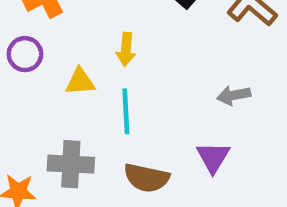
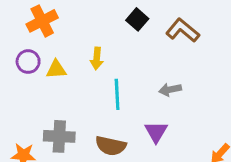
yellow triangle: (80, 82) -> (56, 69), moved
cyan line: (126, 111) -> (117, 94), moved

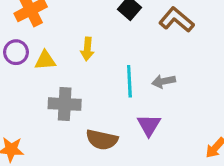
cyan line: (117, 94) -> (129, 81), moved
gray cross: (59, 136) -> (65, 104), moved

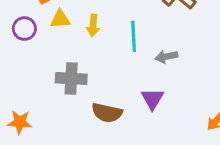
yellow triangle: (45, 60) -> (60, 19), moved
cyan line: (129, 81) -> (134, 36), moved

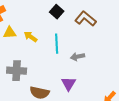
yellow arrow: (93, 25) -> (31, 37), turned 120

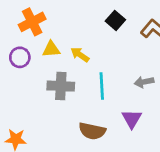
cyan line: (57, 44) -> (102, 86), moved
gray cross: (17, 71) -> (61, 86), moved

